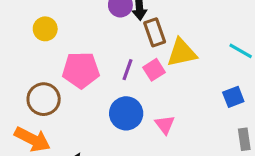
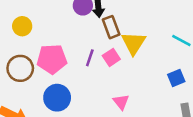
yellow triangle: (182, 53) -> (134, 43), turned -44
brown circle: (44, 99) -> (20, 68), moved
blue circle: (126, 113) -> (57, 98), moved

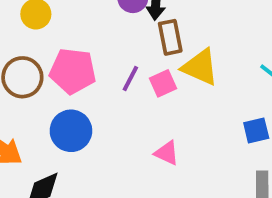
yellow triangle: (134, 43) -> (200, 67), turned -48
pink triangle: (121, 102) -> (167, 153), turned -36

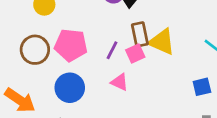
brown rectangle: (170, 37) -> (140, 34), moved
pink triangle: (167, 153) -> (119, 82), moved

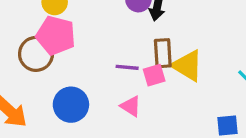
pink pentagon: (71, 45) -> (56, 35), moved
purple line: (112, 50) -> (127, 67), turned 60

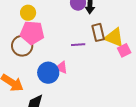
pink square: (154, 75) -> (124, 50), moved
pink triangle: (131, 106) -> (61, 68), moved

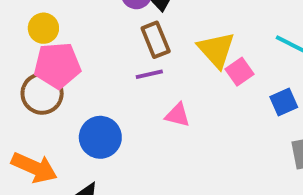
brown rectangle: (98, 32) -> (156, 40), moved
yellow triangle: (114, 37) -> (216, 50), turned 35
pink triangle: (61, 68) -> (178, 115), moved

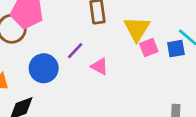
purple line: (149, 74) -> (75, 51), moved, turned -48
blue square: (284, 102) -> (176, 49), moved

